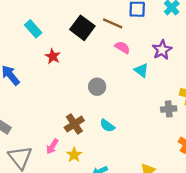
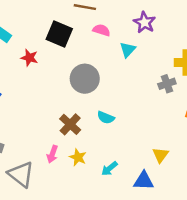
black square: (82, 28) -> (59, 34), moved
cyan triangle: (141, 70) -> (128, 50), turned 49
gray circle: (97, 87) -> (85, 79), size x1.5

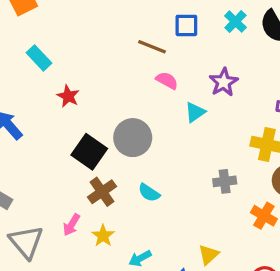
black square: (59, 34) -> (89, 152), moved
gray cross: (167, 84) -> (225, 181), moved

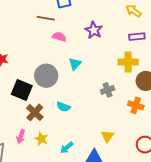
cyan triangle: (195, 112) -> (75, 64), moved

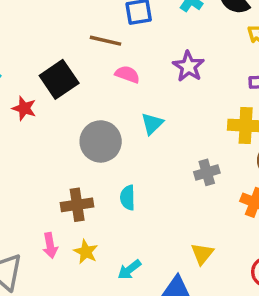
black square: (22, 90) -> (59, 79), moved, turned 30
cyan semicircle: (63, 107) -> (128, 198), turned 64
brown cross: (35, 112) -> (77, 205), turned 36
pink arrow: (21, 136) -> (50, 246), turned -32

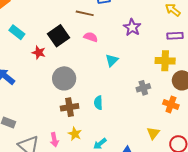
pink semicircle: (127, 74) -> (91, 37), moved
gray circle: (101, 141) -> (64, 78), moved
pink arrow: (50, 246) -> (54, 140), moved
yellow triangle: (202, 254) -> (153, 133), moved

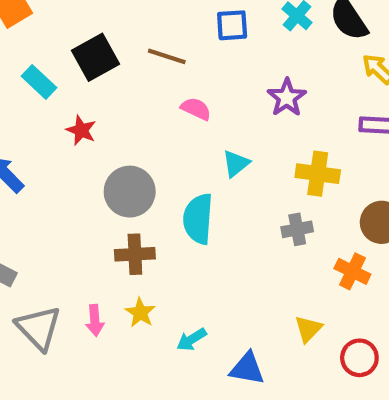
brown line: (85, 13) -> (167, 56), moved
black square: (58, 36) -> (96, 57), moved
yellow cross: (165, 61) -> (318, 174), moved
cyan semicircle: (98, 103) -> (198, 219), moved, size x1.6

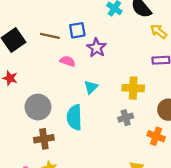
blue square: (232, 25) -> (77, 30), moved
purple star: (287, 98) -> (97, 48), moved

